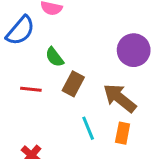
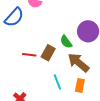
green semicircle: (54, 57) -> (66, 42), moved
red line: (31, 89) -> (29, 55), moved

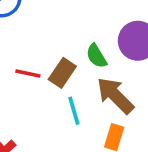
cyan line: (57, 82) -> (74, 111), moved

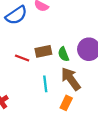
brown rectangle: (62, 73) -> (43, 51), moved, turned 35

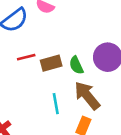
red line: (22, 58) -> (26, 57), moved, turned -32

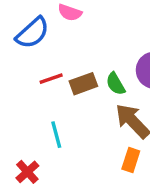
cyan line: (56, 104) -> (56, 135), moved

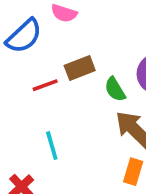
brown rectangle: (83, 84) -> (80, 68), moved

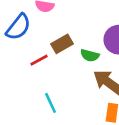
green semicircle: (115, 89) -> (90, 55), turned -36

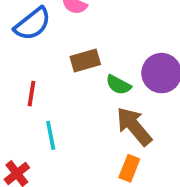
red line: (39, 60) -> (31, 94), moved, turned -66

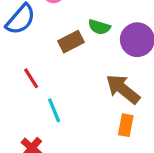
green semicircle: (118, 85) -> (99, 27), moved
red line: (31, 94) -> (31, 78), turned -30

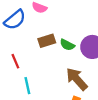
green semicircle: (99, 27) -> (67, 45), moved

